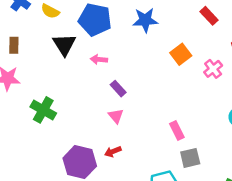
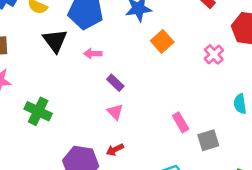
orange square: (181, 54) -> (162, 41), moved
gray square: (190, 158) -> (208, 140), moved

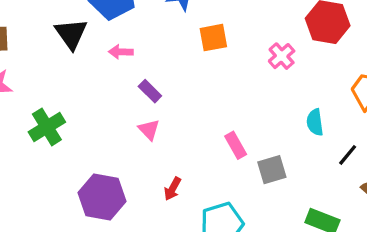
orange square: (162, 41) -> (213, 38), turned 30
green cross: (38, 111) -> (47, 127), turned 32
red arrow: (115, 150) -> (173, 189), moved, turned -36

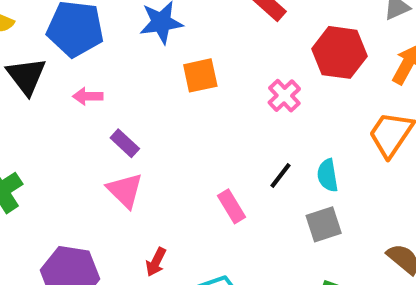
pink triangle: (149, 130) -> (125, 190), size x1.4
black line: (348, 155) -> (280, 175), moved
gray square: (272, 170) -> (324, 224), moved

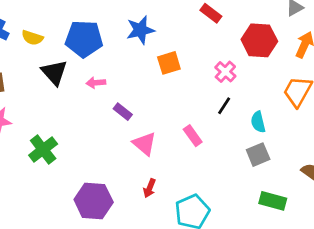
black line: (280, 175) -> (224, 106), moved
pink triangle: (125, 190) -> (144, 144), moved
pink rectangle: (231, 206) -> (193, 136), moved

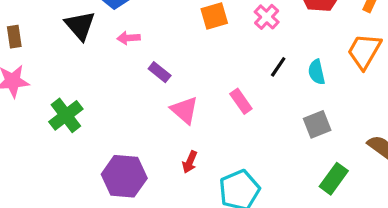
pink cross: (225, 72) -> (267, 17), moved
cyan semicircle: (258, 122) -> (317, 72), moved
green rectangle: (273, 201) -> (334, 179), turned -70

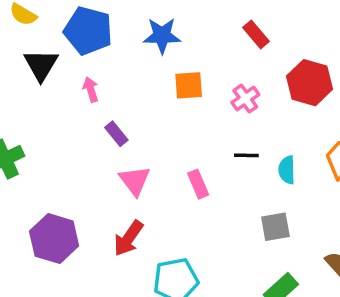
pink arrow: (129, 38) -> (91, 89), turned 65
black line: (278, 67) -> (246, 155), turned 45
red arrow: (190, 162) -> (129, 238), size x1.5

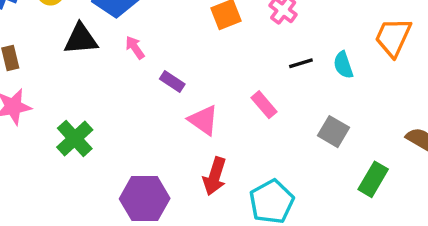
black triangle: (41, 65) -> (81, 39), turned -48
gray square: (275, 227) -> (333, 132), moved, turned -32

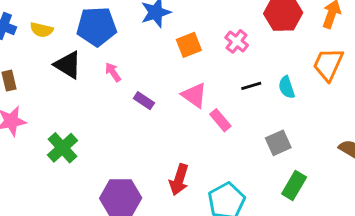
black triangle: (81, 39) -> (68, 65), turned 36
pink triangle: (203, 120) -> (194, 95), moved
gray square: (333, 132) -> (278, 143), turned 35
green rectangle: (373, 179) -> (294, 185), moved

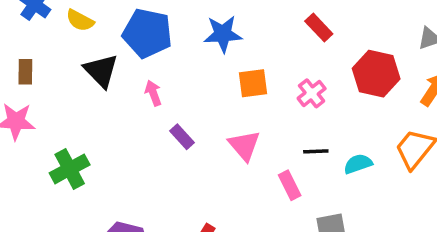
cyan semicircle: (287, 87) -> (358, 164), turned 75
pink rectangle: (220, 120) -> (290, 185), moved

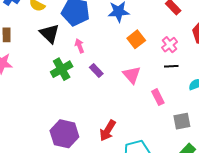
orange square: (253, 83) -> (136, 39), turned -30
black line: (316, 151) -> (171, 66), moved
green cross: (70, 169) -> (62, 69), moved

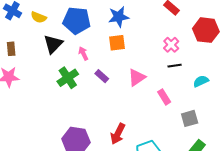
black triangle: (50, 34) -> (53, 44), turned 35
orange square: (136, 39) -> (117, 43), moved, turned 36
pink triangle: (132, 75) -> (137, 77), turned 42

